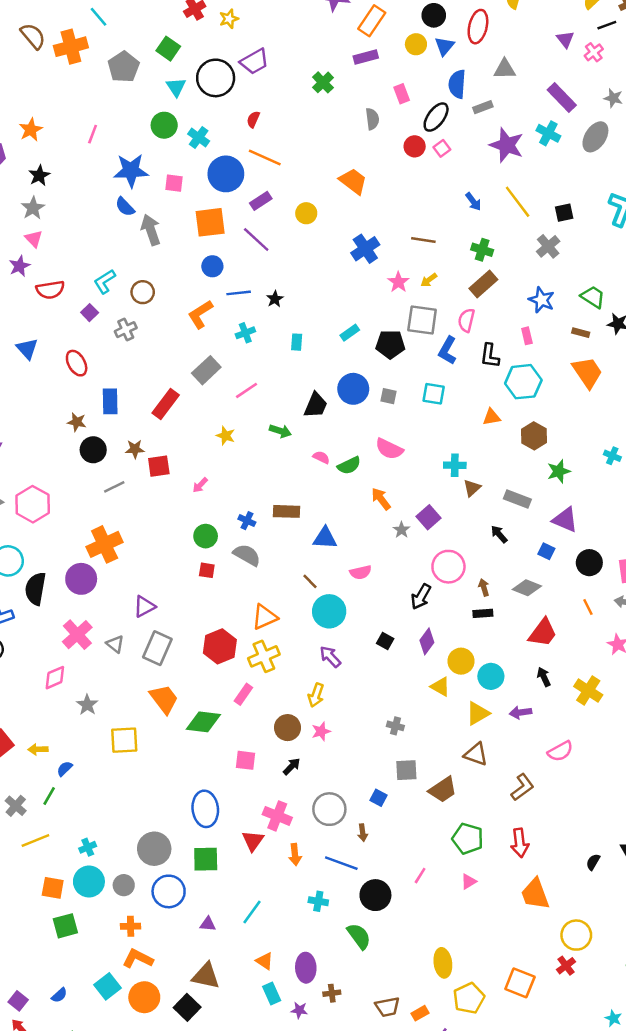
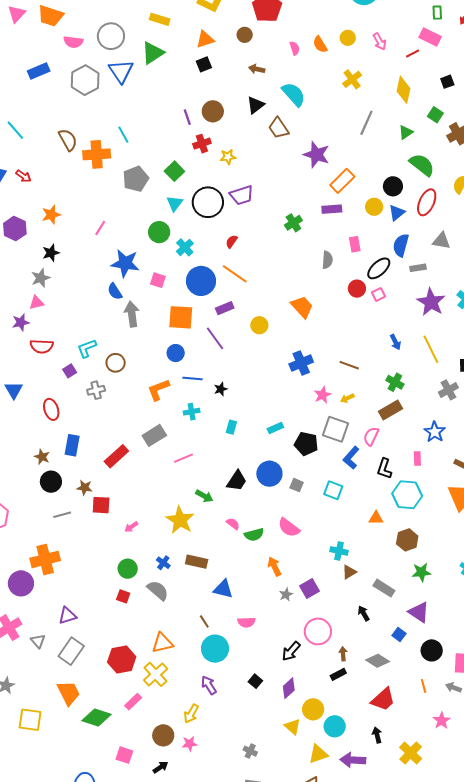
pink triangle: (34, 239) -> (36, 303), turned 49
yellow star: (226, 436) -> (180, 520), moved, size x1.8
black rectangle: (483, 613) -> (338, 674), turned -35
yellow cross: (264, 656) -> (156, 674), turned -30
purple arrow: (521, 713) -> (353, 760), size x1.4

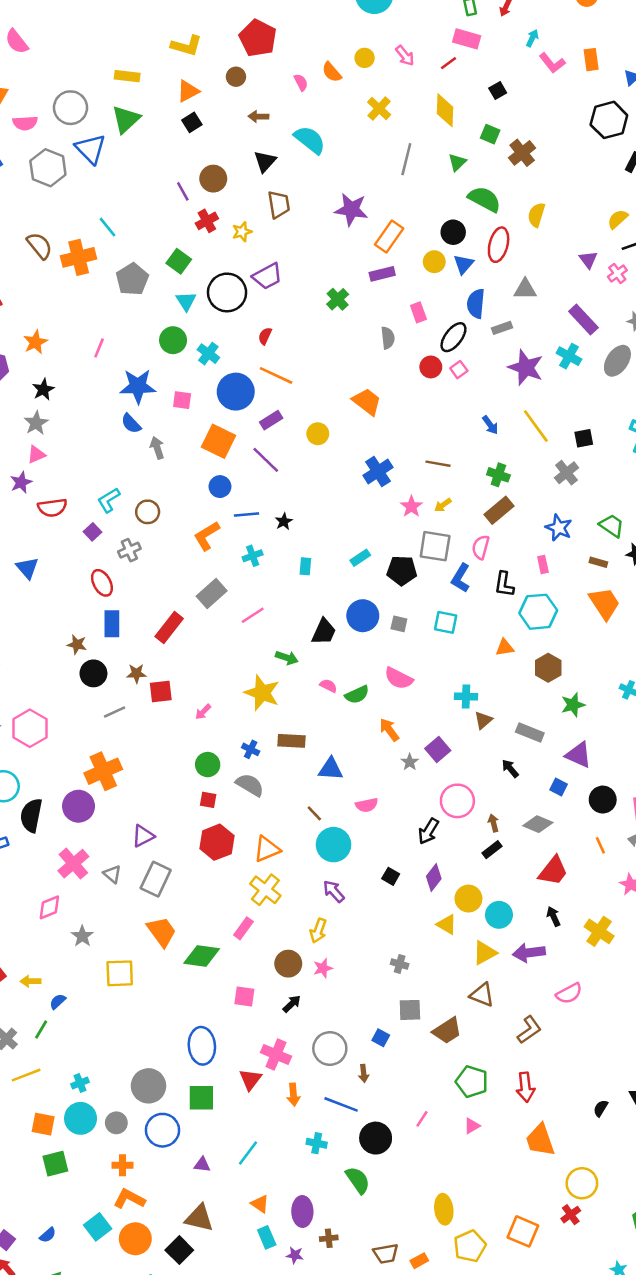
brown trapezoid: (279, 128) -> (279, 204), moved, turned -145
gray arrow: (132, 314) -> (157, 448), size x0.7
orange square: (181, 317) -> (219, 441), turned 32
red ellipse: (51, 409) -> (102, 583), moved
red hexagon: (122, 659) -> (217, 842), moved

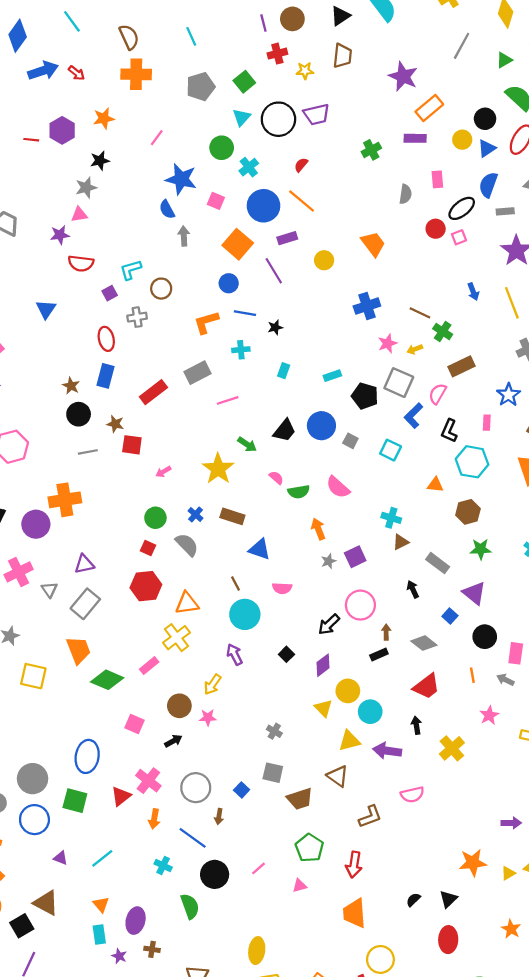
orange cross: (79, 257) -> (136, 74), moved
green cross: (498, 475) -> (443, 331), moved

